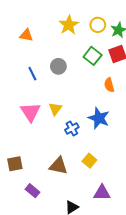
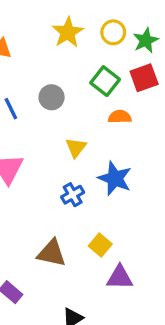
orange semicircle: (109, 85) -> (120, 117), moved, turned 104
yellow triangle: (55, 109) -> (76, 148), moved
purple triangle: (102, 193) -> (120, 277), moved

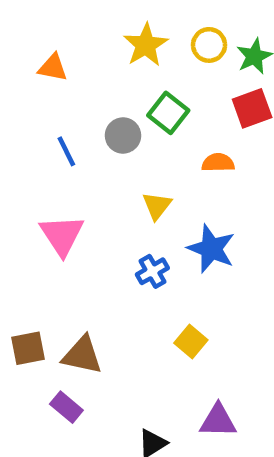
green square: (105, 81) -> (168, 113), moved
brown triangle: (52, 253) -> (82, 355), moved
purple triangle: (120, 277) -> (218, 421), moved

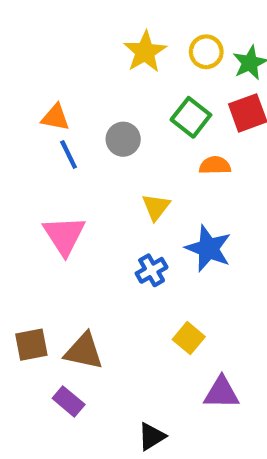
orange triangle: (53, 68) -> (55, 117), moved
green square: (168, 113) -> (191, 117), moved
purple triangle: (218, 421) -> (222, 393), moved

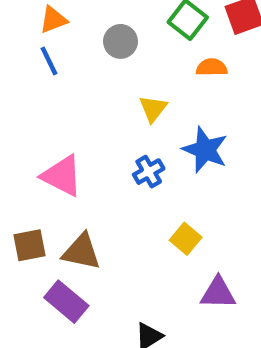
orange triangle: (55, 117) -> (53, 20), turned -32
blue line: (69, 154) -> (49, 61), moved
pink triangle: (64, 235) -> (62, 176), moved, turned -30
purple rectangle: (69, 401) -> (66, 302), size x1.4

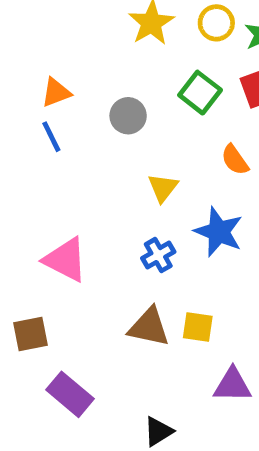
orange semicircle: (212, 67) -> (235, 160), moved, turned -124
yellow square: (186, 239) -> (198, 327), turned -32
brown triangle: (81, 252) -> (149, 327), moved

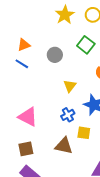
blue line: (51, 137) -> (22, 64), turned -32
yellow square: (198, 327) -> (84, 133), moved
brown square: (31, 334) -> (26, 149), moved

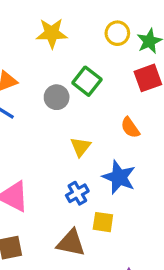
yellow star: (65, 15) -> (52, 33), moved, turned 30
green square: (86, 45) -> (87, 81), moved

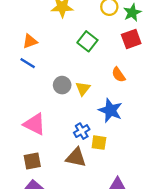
gray circle: (57, 97) -> (62, 85), moved
blue cross: (77, 193) -> (82, 131), moved

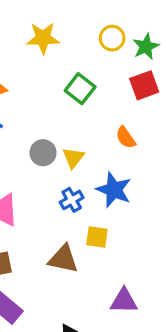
blue cross: (82, 131) -> (72, 200), moved

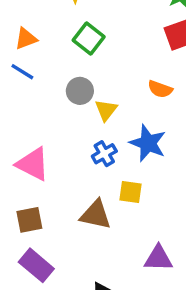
green square: (80, 89) -> (89, 39), moved
orange semicircle: (126, 138) -> (160, 89), turned -35
gray circle: (43, 153) -> (80, 91), moved

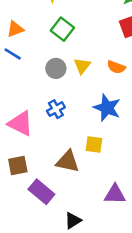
yellow triangle: (106, 110) -> (82, 66), moved
blue cross: (104, 154) -> (56, 109), moved
purple rectangle: (36, 265) -> (41, 192), moved

